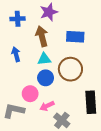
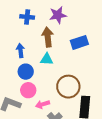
blue rectangle: (75, 37) -> (79, 42), turned -30
brown circle: (70, 69) -> (68, 87), moved
blue circle: (46, 78) -> (26, 72), moved

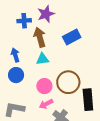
blue cross: (27, 17) -> (24, 21), moved
blue circle: (26, 72) -> (16, 75), moved
pink circle: (28, 90) -> (44, 86), moved

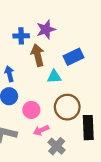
cyan triangle: (42, 59) -> (54, 77), moved
pink circle: (44, 86) -> (31, 110), moved

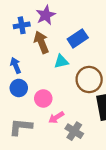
brown circle: (67, 107) -> (89, 80), moved

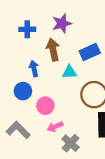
blue cross: (22, 25) -> (27, 29), moved
blue arrow: (16, 65) -> (34, 69), moved
gray L-shape: (21, 127) -> (18, 130), turned 30

